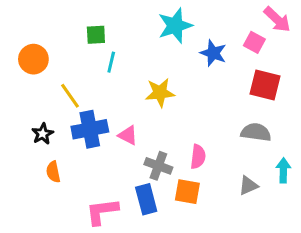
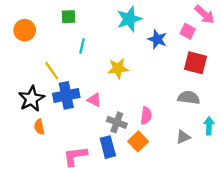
green square: (96, 35) -> (68, 17), moved
orange circle: (33, 59) -> (25, 30), moved
black star: (43, 134) -> (31, 99), size x1.6
orange square: (187, 192) -> (138, 141), turned 36

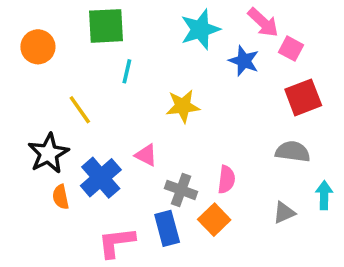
pink arrow: (204, 14) -> (263, 22), moved
green square: (68, 17) -> (106, 26), size x1.6
red square: (195, 63) -> (303, 97), turned -35
blue cross: (66, 95) -> (101, 178), moved, turned -30

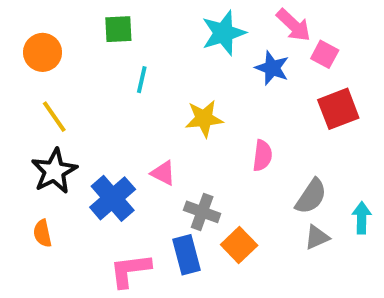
green square: (106, 26) -> (118, 29), size x0.7
yellow line: (80, 110) -> (54, 117), moved
gray semicircle: (293, 152) -> (311, 196), moved, turned 116
pink semicircle: (226, 179) -> (262, 156), moved
orange semicircle: (61, 197) -> (43, 233), moved

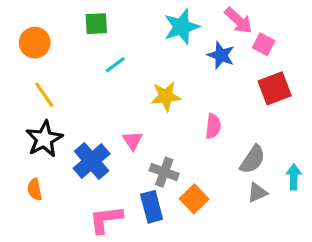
cyan line: (142, 80) -> (115, 65), turned 40
pink triangle: (163, 173) -> (133, 140), turned 30

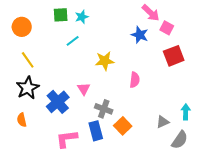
cyan star: (182, 27) -> (82, 17), moved, size x0.6
gray semicircle: (253, 159) -> (180, 140), moved

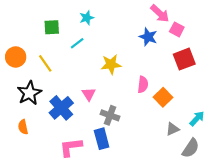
green square: (61, 15) -> (52, 27), moved
orange circle: (22, 27) -> (16, 57), moved
yellow line: (28, 60) -> (45, 63), moved
cyan arrow: (186, 112) -> (197, 118), turned 42
orange square: (123, 126) -> (163, 97), moved

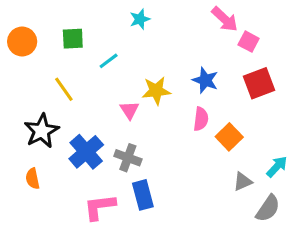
cyan star: (87, 18) -> (140, 19), moved
blue star: (148, 37) -> (205, 80), moved
orange circle: (16, 57) -> (22, 42), moved
pink triangle: (89, 94) -> (129, 110), moved
gray cross: (110, 115) -> (128, 158), moved

